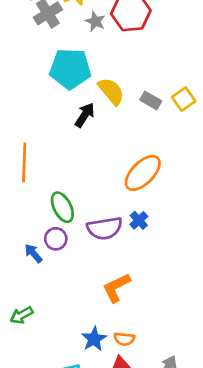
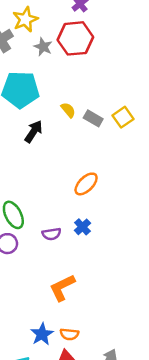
yellow semicircle: (111, 91) -> (68, 110), moved, size x0.6
orange ellipse: (143, 173) -> (86, 184), size x0.7
purple semicircle: (105, 228) -> (51, 234), size x0.6

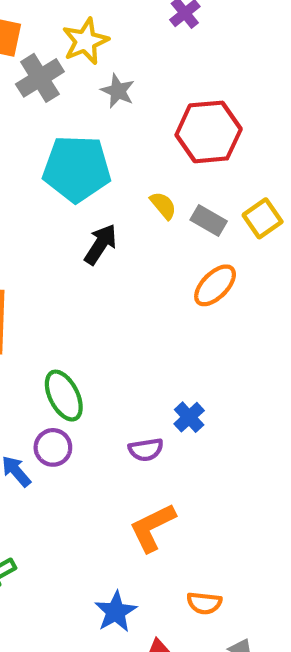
red hexagon: (75, 38) -> (209, 132), moved
orange ellipse: (86, 184) -> (215, 285), moved
purple semicircle: (51, 234) -> (146, 450), moved
orange semicircle: (69, 334) -> (204, 603), moved

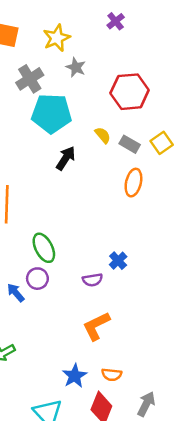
gray cross: (40, 78) -> (30, 79), moved
orange ellipse: (215, 285) -> (133, 183), turned -32
orange semicircle: (204, 603) -> (112, 375), moved

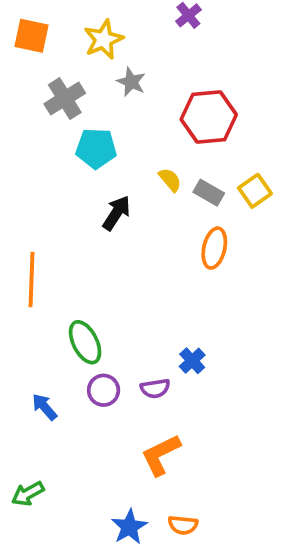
cyan pentagon: (52, 113) -> (96, 148), size x0.7
purple circle: (37, 279) -> (104, 390), moved

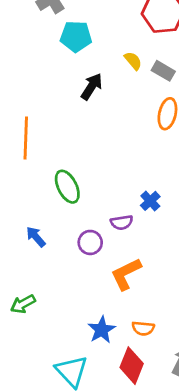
purple circle: (104, 390) -> (90, 242), moved

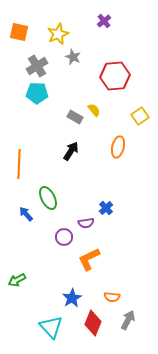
cyan pentagon: (76, 36) -> (37, 93), moved
gray rectangle: (163, 71) -> (75, 117), moved
black arrow: (92, 87) -> (71, 151), moved
blue arrow: (36, 237) -> (26, 214), moved
orange semicircle: (143, 328) -> (112, 297), moved

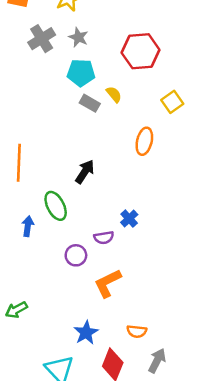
gray star: (73, 57) -> (78, 37), moved
cyan pentagon: (37, 93) -> (81, 73), moved
black arrow: (71, 151) -> (85, 172), moved
blue arrow: (26, 214) -> (28, 226), turned 49

